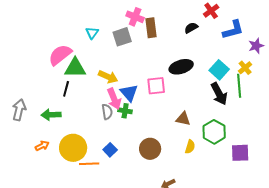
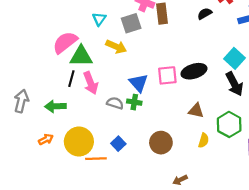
black ellipse: (181, 67) -> (194, 71), moved
yellow arrow: (108, 77) -> (116, 47), moved
pink arrow: (114, 99) -> (91, 83), moved
gray semicircle: (107, 112) -> (115, 103), turned -63

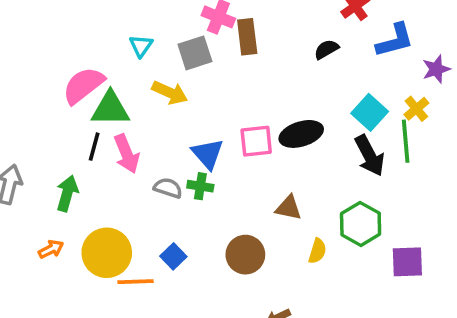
black semicircle: (205, 14) -> (326, 49), moved
green arrow: (55, 106) -> (67, 193), turned 108
brown triangle: (196, 111) -> (289, 208), moved

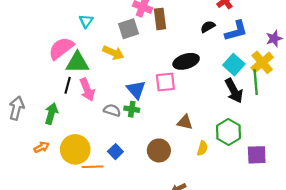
blue L-shape: (395, 40) -> (236, 31), moved
cyan triangle: (141, 46) -> (86, 21), moved
yellow cross: (416, 109) -> (262, 62), size x1.5
black ellipse: (301, 134) -> (186, 61), moved

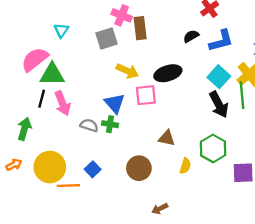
yellow arrow: (113, 53) -> (127, 71), moved

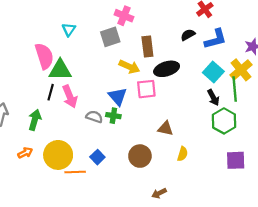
brown rectangle: (140, 28) -> (147, 46), moved
pink semicircle: (35, 59) -> (44, 56), turned 110
black arrow: (219, 104) -> (213, 98), size x0.7
green hexagon: (213, 148) -> (224, 121), moved

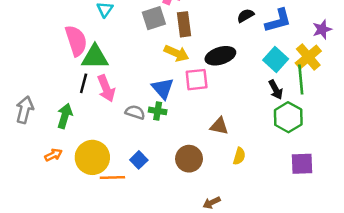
brown rectangle: (147, 46) -> (184, 24), moved

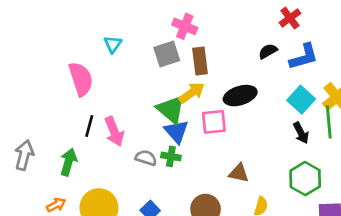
yellow arrow: (176, 53) -> (192, 93), turned -60
green triangle: (95, 57) -> (171, 109), moved, turned 40
green hexagon: (288, 117) -> (305, 179), moved

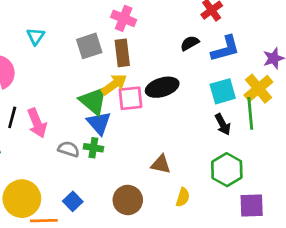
pink cross: (185, 26) -> (124, 18), moved
cyan square: (301, 100) -> (223, 91), turned 32
pink square: (214, 122) -> (131, 98), moved

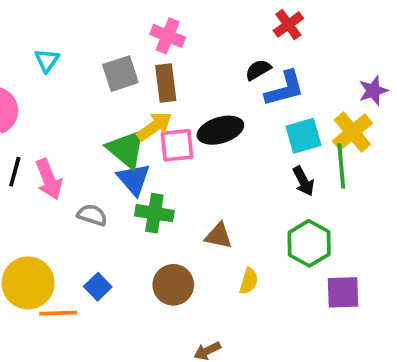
blue L-shape: (225, 49) -> (285, 89), moved
green cross: (93, 148) -> (154, 213), moved, size x1.4

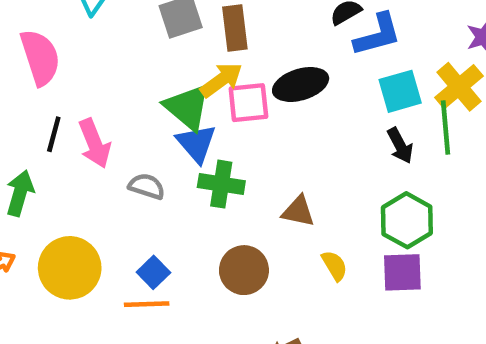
yellow semicircle: (249, 281) -> (334, 266), turned -48
purple square: (343, 292) -> (402, 272), moved
orange line: (58, 313) -> (147, 304), moved

